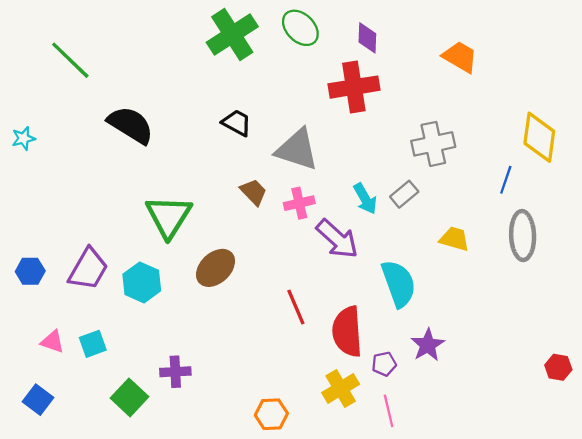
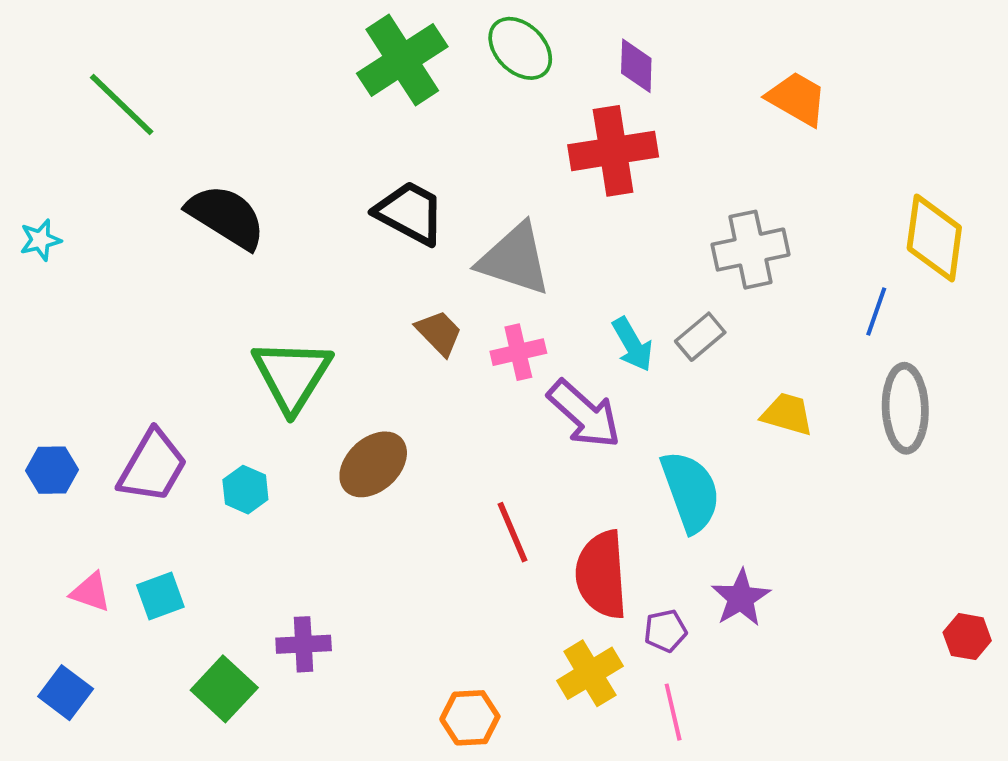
black trapezoid: (237, 123) -> (410, 213), size x1.4
cyan hexagon: (142, 282) -> (245, 490), size x0.7

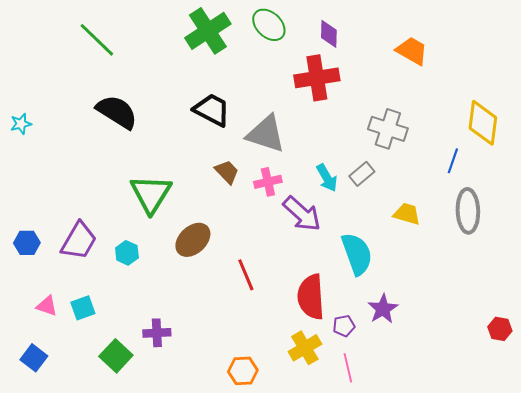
green line: (122, 104) -> (97, 40), moved
gray cross: (750, 250) -> (388, 129), turned 30
red line: (512, 532) -> (246, 275), moved

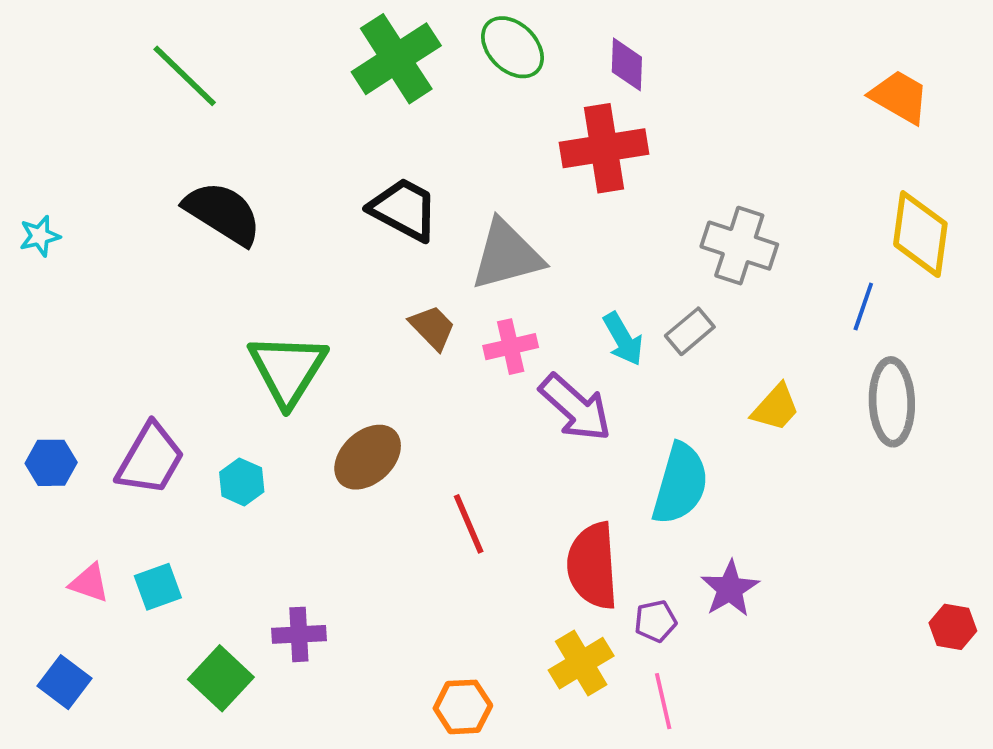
orange trapezoid: (412, 51) -> (899, 97), moved
gray triangle: (266, 134) -> (507, 255), turned -33
yellow trapezoid: (407, 214) -> (776, 408), turned 116
cyan semicircle: (357, 254) -> (680, 484), turned 36

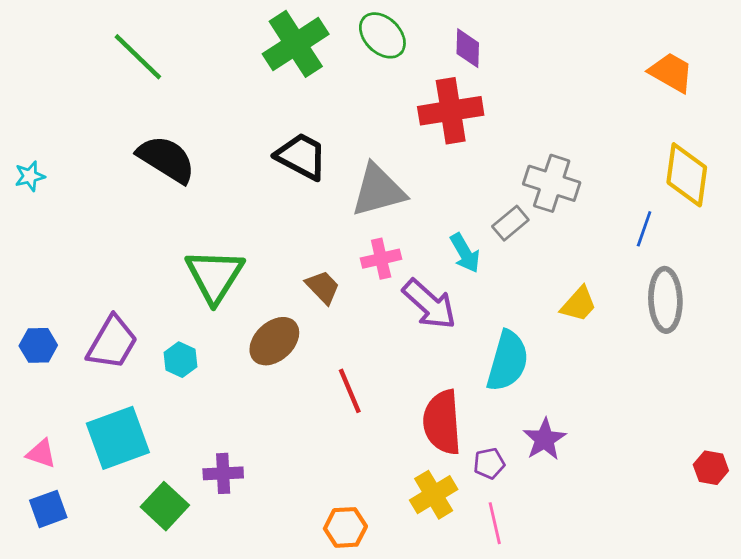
brown trapezoid: (432, 328) -> (323, 287), moved
gray rectangle: (690, 331) -> (510, 223), moved
pink triangle: (89, 583) -> (41, 453), moved
cyan square: (158, 587) -> (118, 438), size x1.8
blue square: (64, 682) -> (48, 509), turned 33

